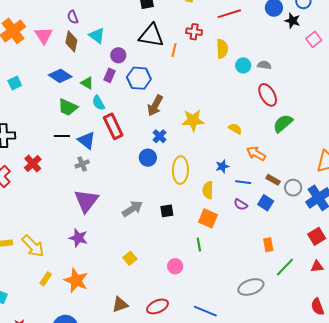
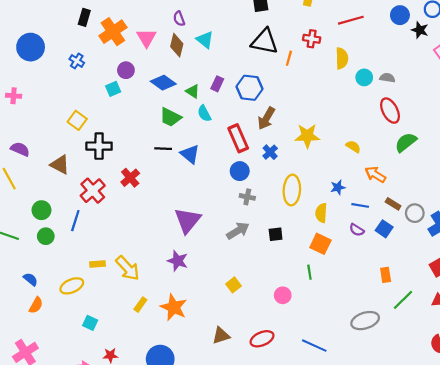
purple circle: (118, 55) -> (126, 70), moved
red rectangle: (113, 126) -> (238, 138), moved
blue circle: (148, 158) -> (240, 171), moved
gray cross: (82, 164) -> (247, 197), moved, turned 32

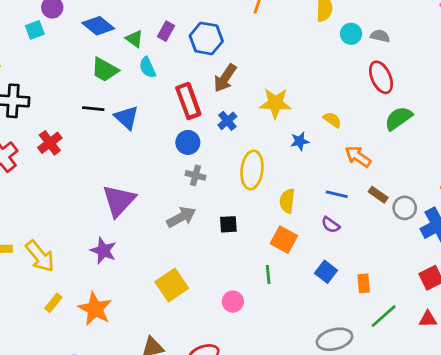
blue star: (338, 187) -> (300, 141), moved
blue square: (384, 229) -> (326, 272), moved
yellow square: (233, 285) -> (172, 285), size x1.6

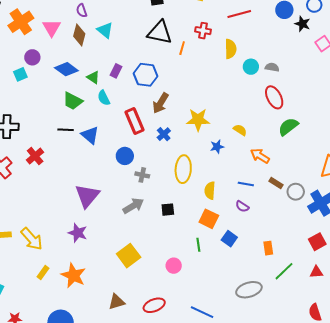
blue circle: (188, 142) -> (125, 156), moved
blue square: (326, 272) -> (229, 239), moved

